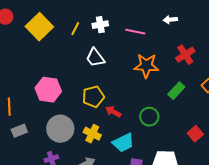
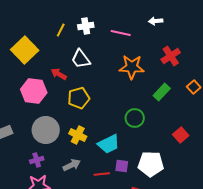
yellow square: (39, 27) -> (25, 50), moved
red arrow: (113, 112) -> (59, 74), moved

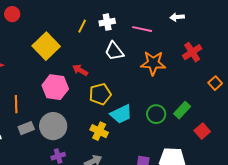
white trapezoid: (81, 59) -> (114, 51), moved
green rectangle: (162, 92) -> (182, 110), moved
gray circle: (46, 130) -> (53, 126), moved
cyan trapezoid: (109, 144) -> (121, 114), moved

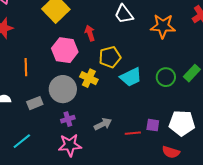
red arrow: (80, 70) -> (90, 33), turned 42
gray rectangle: (26, 128) -> (35, 103), moved
yellow cross: (99, 131) -> (89, 78), moved

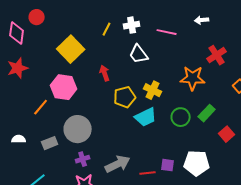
orange star: (163, 26) -> (193, 78), moved
pink hexagon: (65, 50) -> (64, 87), moved
orange line: (26, 67) -> (41, 107), turned 42
yellow cross: (89, 78) -> (153, 90), moved
gray arrow: (103, 124) -> (118, 164), size x1.4

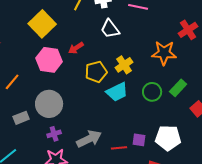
red arrow: (105, 73) -> (76, 48), turned -105
pink hexagon: (64, 87) -> (49, 60), moved
yellow cross: (153, 90) -> (124, 65), turned 30

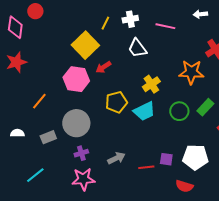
yellow square: (42, 24) -> (85, 45), moved
yellow pentagon: (96, 72) -> (116, 102), moved
gray arrow: (89, 139) -> (116, 158), size x0.7

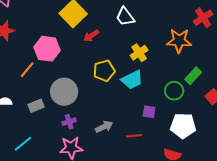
pink hexagon: (76, 79) -> (47, 49), moved
green circle: (179, 111) -> (174, 91), moved
purple square: (166, 159) -> (149, 112), moved

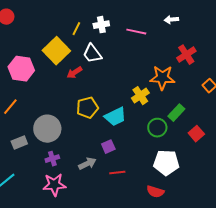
white trapezoid: (125, 17) -> (92, 54), moved
pink hexagon: (47, 49) -> (21, 69), moved
yellow cross: (139, 53) -> (140, 96), moved
purple square: (149, 112) -> (108, 147), moved, turned -32

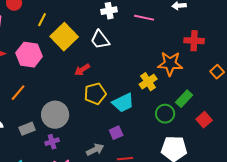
yellow line: (76, 29) -> (42, 20), moved
red cross: (186, 55) -> (194, 41), turned 36
red arrow: (74, 73) -> (82, 70), moved
purple cross: (52, 159) -> (52, 142), moved

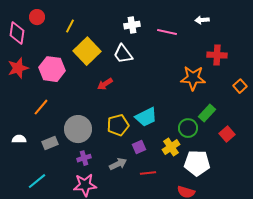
yellow line: (42, 20) -> (70, 26), moved
yellow cross: (148, 82) -> (171, 147), moved
yellow pentagon: (95, 94) -> (118, 125), moved
purple cross: (52, 142) -> (84, 158), moved

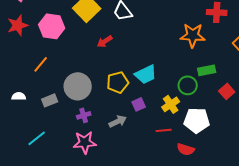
green rectangle: (207, 113) -> (207, 70), turned 36
red line: (148, 173) -> (164, 130), moved

